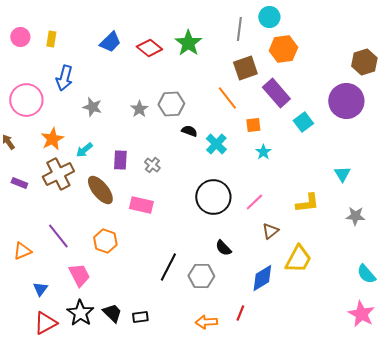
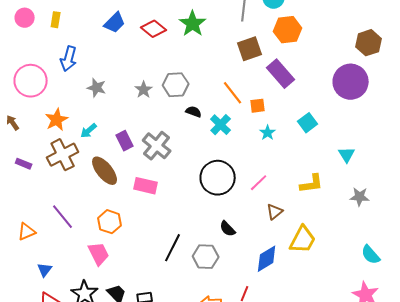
orange line: (227, 98) -> (233, 93), moved
cyan square: (303, 122) -> (308, 123), moved
purple rectangle: (120, 160) -> (125, 141), turned -30
gray cross: (152, 165) -> (157, 146), size x1.8
pink trapezoid: (79, 275) -> (99, 254), moved

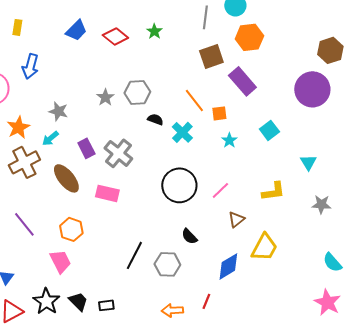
green star: (193, 24) -> (154, 31), size x0.6
gray star: (97, 88) -> (58, 111), moved

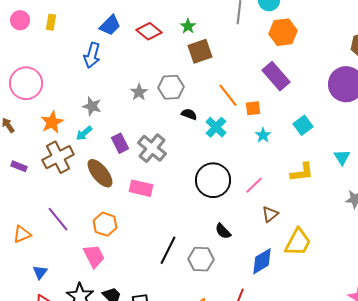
brown square: (211, 56) -> (200, 51), moved
blue arrow: (30, 66) -> (92, 55), moved
yellow L-shape: (273, 191) -> (302, 172), moved

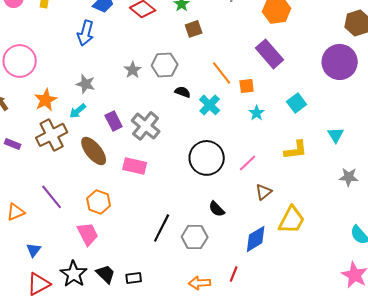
brown square: (200, 51) -> (194, 29), size x0.7

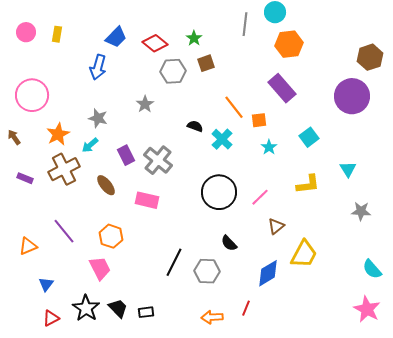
gray hexagon: (165, 65) -> (173, 71), moved
brown ellipse: (94, 151) -> (106, 185), size x0.7
red triangle: (39, 284) -> (51, 318), size x0.7

